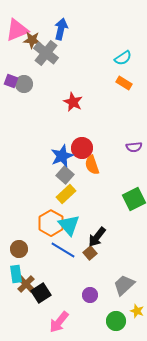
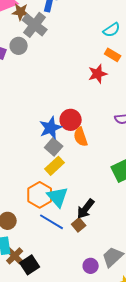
gray circle: (24, 84) -> (19, 46), moved
red star: (73, 102) -> (98, 74), moved, turned 30
purple circle: (90, 295) -> (91, 266), moved

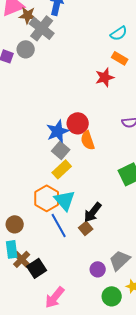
blue line: (52, 222) -> (59, 225), turned 30

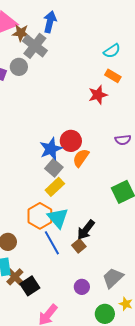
orange semicircle: (88, 140) -> (81, 158), turned 54
purple circle: (98, 269) -> (82, 287), moved

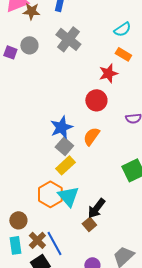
gray cross: (35, 46) -> (68, 39), moved
red circle: (71, 141) -> (96, 100), moved
blue line: (52, 243) -> (54, 243), moved
brown cross: (15, 277) -> (37, 240), moved

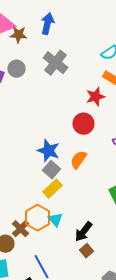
blue star: (61, 127) -> (48, 151), turned -30
cyan triangle: (68, 196) -> (56, 220), size x0.7
brown square: (89, 224) -> (86, 251), moved
brown cross: (37, 240) -> (20, 229), moved

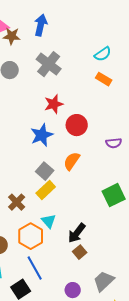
red star: (96, 97) -> (54, 104), moved
blue star: (48, 151) -> (42, 135), moved, turned 30
orange hexagon: (38, 218) -> (31, 236), moved
brown cross: (20, 229) -> (17, 202), moved

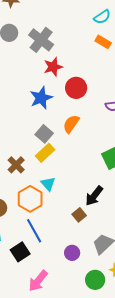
gray cross: (49, 64) -> (41, 40), moved
black arrow: (77, 233) -> (94, 196), moved

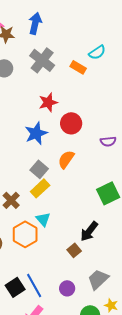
gray cross: (41, 40) -> (42, 60), moved
orange rectangle: (103, 42) -> (78, 67), moved
blue line: (34, 231) -> (34, 285), moved

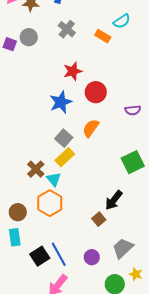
gray cross: (42, 60) -> (67, 29), size x0.7
cyan triangle: (43, 219) -> (54, 179), moved

